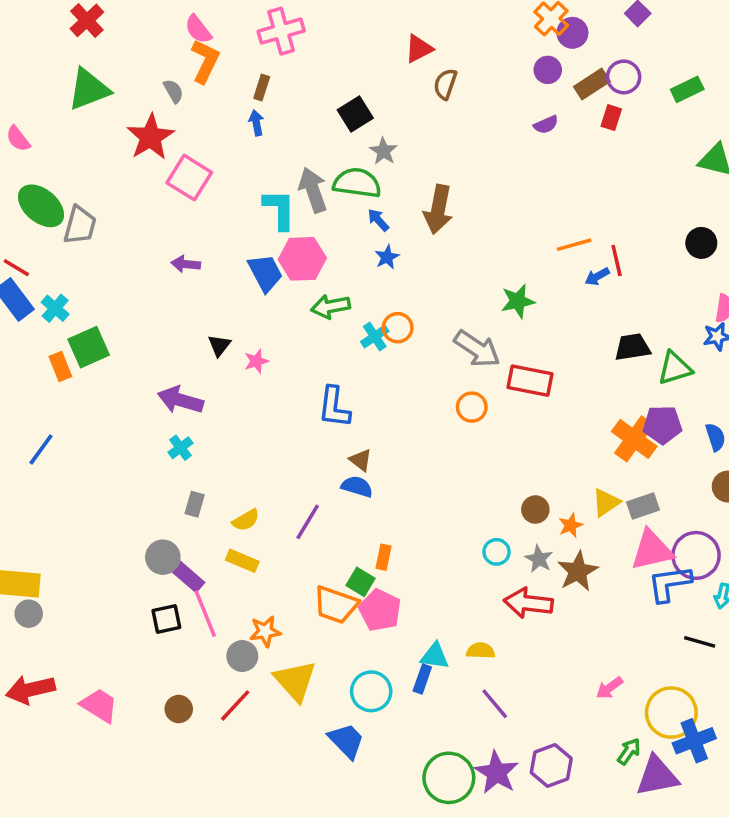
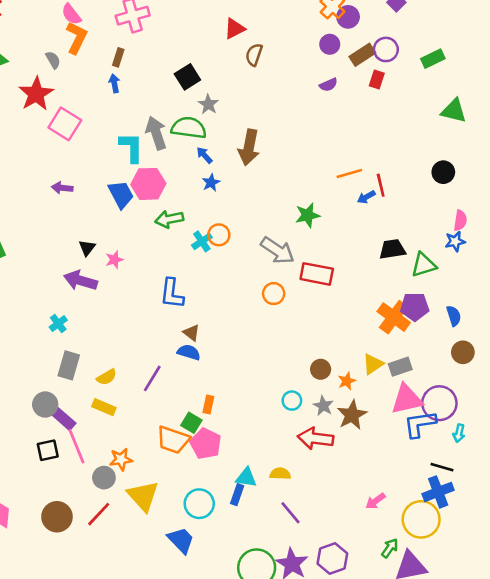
purple arrow: (180, 400) -> (80, 281), moved
gray rectangle: (195, 504) -> (69, 365), size x1.5
brown circle: (179, 709) -> (57, 517), size x1.5
blue cross: (694, 741) -> (438, 492), moved

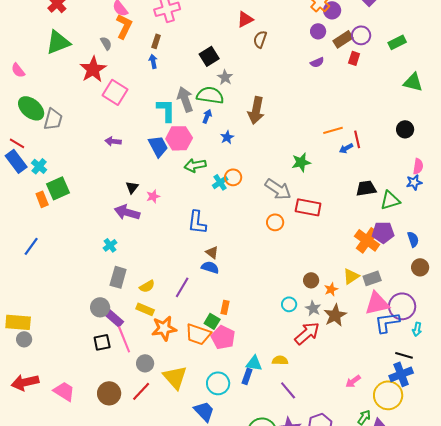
blue arrow: (204, 155) -> (207, 116), moved, turned 64
red arrow: (315, 438) -> (307, 333), turned 132
orange star: (121, 459) -> (164, 328), moved, size x1.4

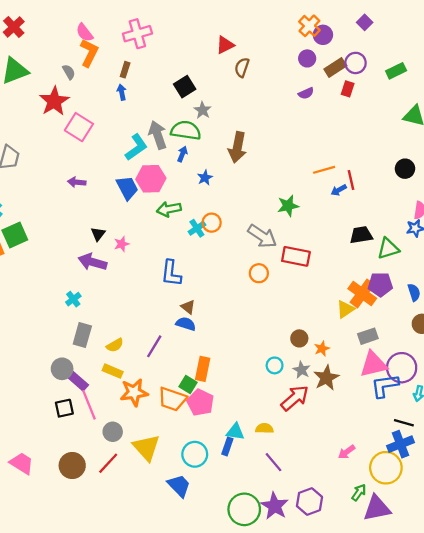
cyan L-shape: (166, 110) -> (136, 147), turned 55
yellow triangle: (351, 276) -> (345, 309), moved
orange rectangle: (225, 307) -> (203, 369), size x1.5

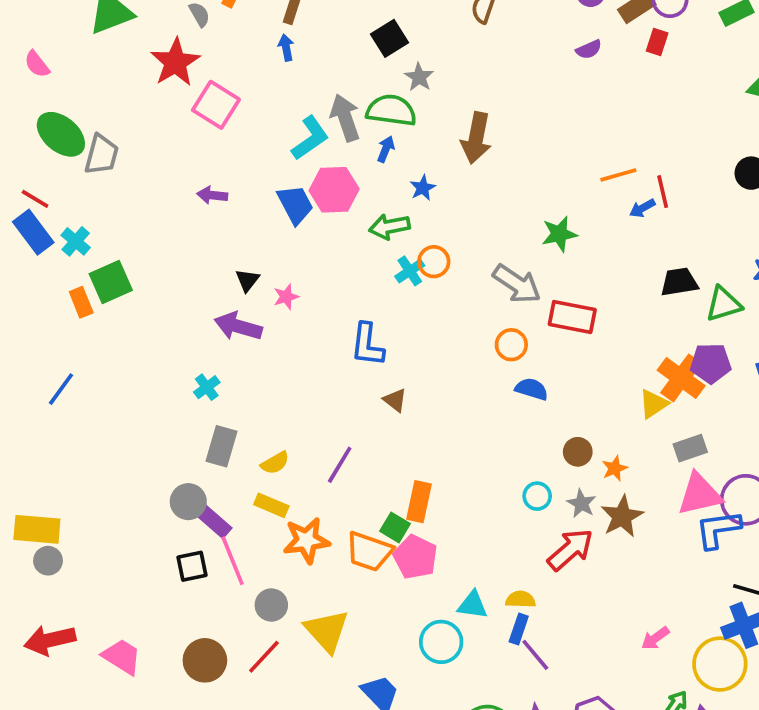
green arrow: (169, 209) -> (389, 227), moved
blue semicircle: (186, 324) -> (532, 389), moved
blue rectangle: (227, 446) -> (519, 629), moved
cyan circle: (195, 454) -> (441, 642), moved

